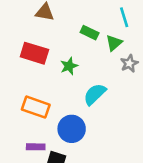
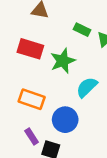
green star: (69, 66) -> (63, 61), size x1.5
purple rectangle: (36, 147) -> (32, 136), turned 56

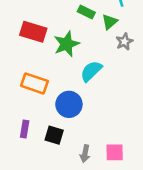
purple rectangle: (32, 136) -> (25, 129), moved, turned 42

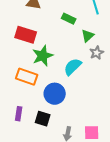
green triangle: (110, 22) -> (88, 36), moved
gray star: (124, 42) -> (97, 53), moved
green star: (67, 44) -> (43, 56), moved

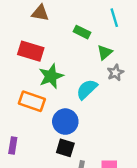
purple rectangle: (19, 114) -> (13, 145), moved
black square: (43, 119) -> (65, 148), moved

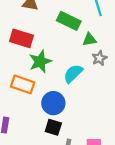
green rectangle: (82, 32) -> (69, 21), size x1.5
green triangle: (105, 52) -> (90, 39), turned 32

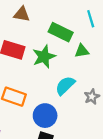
gray star: (99, 58) -> (92, 97), moved
green star: (40, 61) -> (44, 57), moved

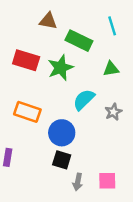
brown triangle: (22, 14) -> (48, 21), moved
green triangle: (82, 51) -> (111, 69), moved

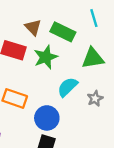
brown triangle: (48, 21) -> (33, 27), moved, turned 36
green triangle: (111, 69) -> (93, 58), size x1.5

